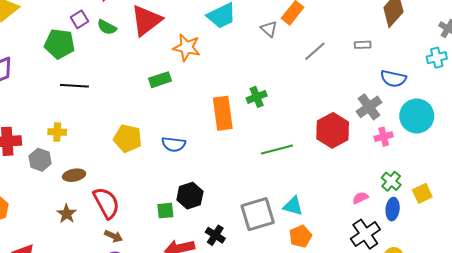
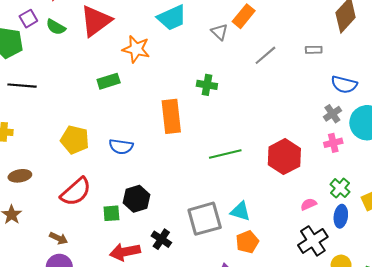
green cross: (257, 97) -> (207, 85), moved, turned 30
gray cross: (369, 107) -> (332, 114), moved, size x0.7
red hexagon: (333, 130) -> (284, 157), moved
red semicircle: (106, 203) -> (76, 192), moved, turned 76

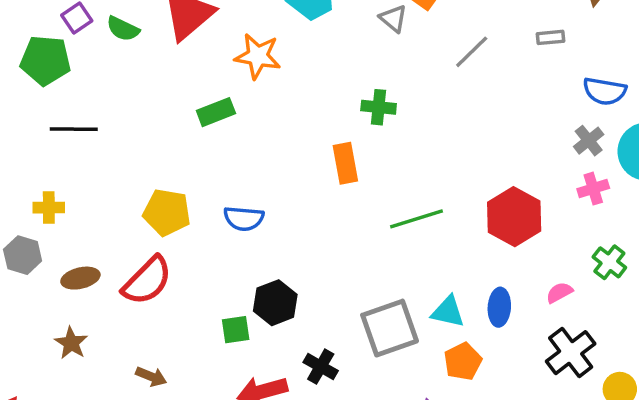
orange rectangle: (171, 116) -> (345, 163), moved, size x0.7
red semicircle: (76, 192) -> (147, 281), moved
blue ellipse: (341, 216) -> (499, 307), moved

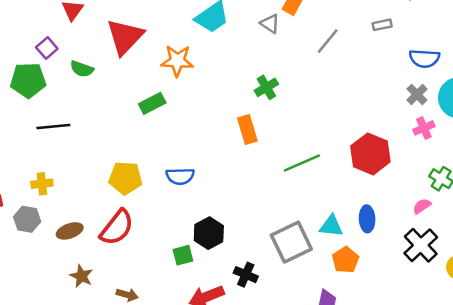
green semicircle: (123, 29) -> (82, 69), moved
green cross: (379, 107) -> (266, 87), turned -30
pink semicircle: (559, 292) -> (422, 206), moved
brown star: (71, 343) -> (81, 276), moved

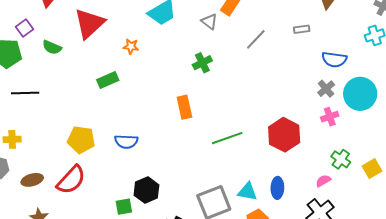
orange star: (177, 61) -> (131, 46), size x0.6
green cross: (266, 87) -> (202, 63), moved

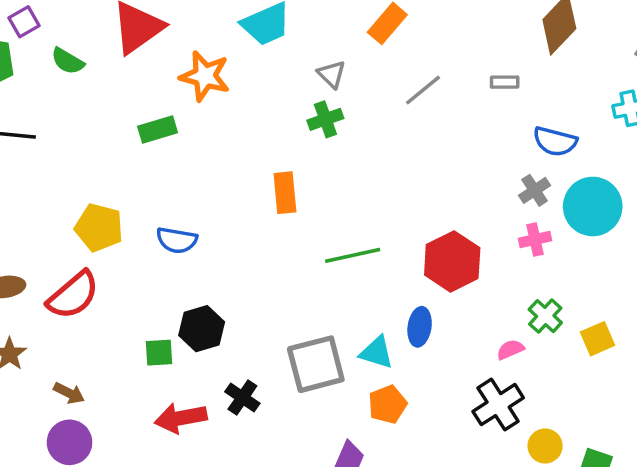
gray triangle: (209, 22) -> (331, 74), moved
orange star: (131, 46) -> (205, 76), size x1.8
blue ellipse: (277, 188) -> (420, 327), moved

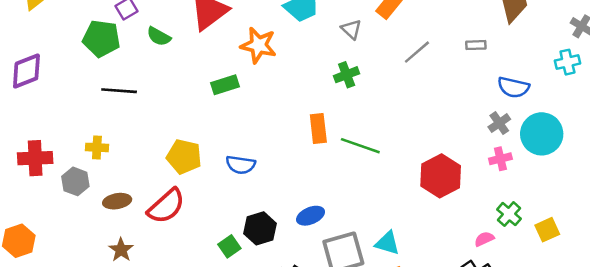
gray triangle: (331, 74) -> (351, 29), moved
green line: (353, 255) -> (360, 146), moved, turned 33
blue ellipse: (420, 327) -> (311, 216), moved, turned 60
green square: (159, 353) -> (229, 246), turned -30

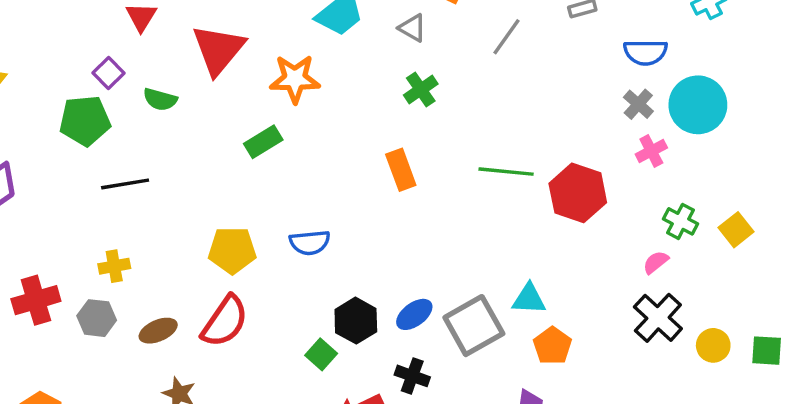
green line: (360, 146) -> (506, 172), moved
blue ellipse: (311, 216) -> (414, 314), moved

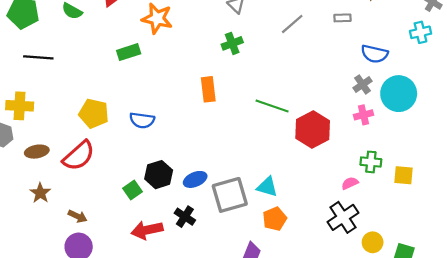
green cross: (680, 221) -> (371, 162), turned -36
yellow square: (736, 230) -> (403, 175), turned 30
yellow cross: (114, 266) -> (20, 106), size x1.4

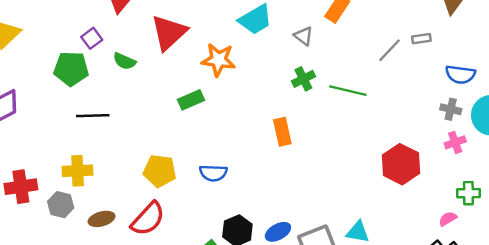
gray line: (292, 24) -> (390, 50), moved
gray cross: (362, 84) -> (451, 109), turned -36
green line: (272, 106) -> (348, 91), moved

